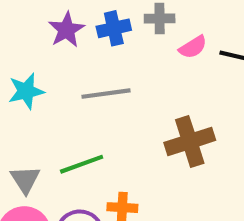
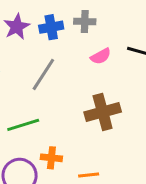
pink semicircle: (193, 47) -> (101, 56), moved
gray line: (106, 94) -> (43, 74), turned -52

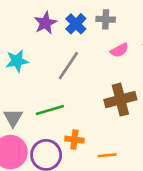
blue cross: (51, 27) -> (76, 24), turned -36

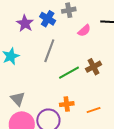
brown cross: (120, 100) -> (94, 67), size x0.7
green line: (50, 110) -> (69, 73), moved

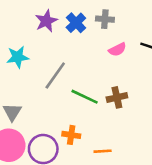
gray line: (49, 51) -> (55, 75), moved
green line: (69, 73) -> (85, 97), turned 40

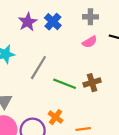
gray cross: (105, 19) -> (90, 17), moved
orange cross: (71, 135) -> (56, 117), turned 32

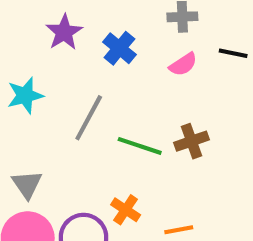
blue cross: (53, 22) -> (119, 48), moved

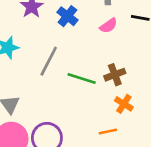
orange cross: (126, 210) -> (124, 104), moved

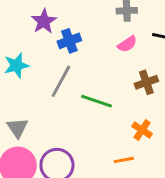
blue cross: (67, 16) -> (69, 41), moved, turned 30
brown cross: (115, 75) -> (146, 82), moved

